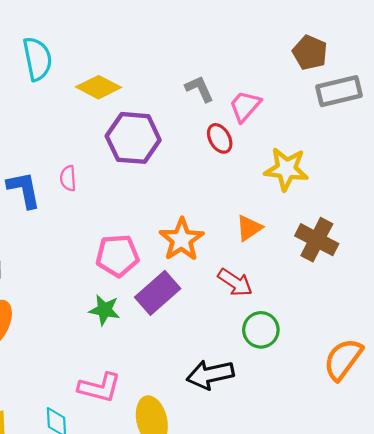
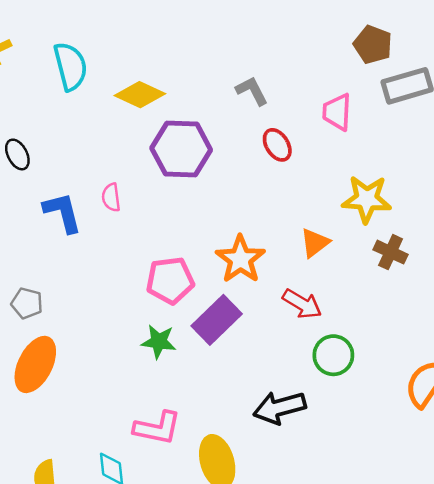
pink trapezoid: (245, 106) -> (337, 112), moved, turned -36
yellow star: (286, 169) -> (367, 199), moved
brown cross: (317, 240) -> (391, 252), size x0.7

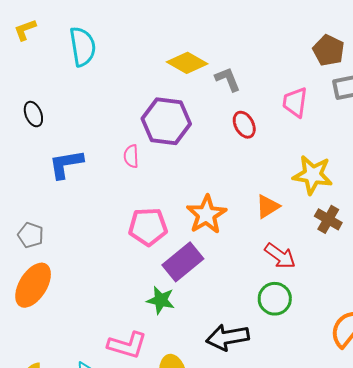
yellow diamond: (140, 95) -> (187, 63), moved
pink semicircle: (111, 197) -> (131, 156), moved
blue L-shape: (63, 212) -> (66, 164), turned -90
red arrow: (302, 304) -> (280, 256), moved
green star: (159, 342) -> (161, 300), moved

